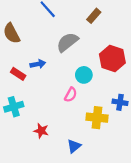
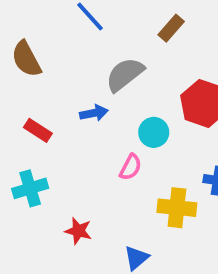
blue arrow: (38, 64) -> (94, 113), moved

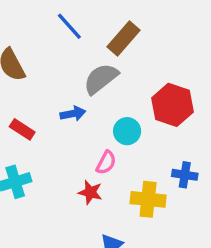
brown rectangle: (171, 28) -> (124, 38), moved, size x1.4
red star: (78, 231) -> (90, 192), moved

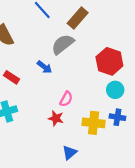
blue arrow: (73, 114) -> (45, 67), turned 49
cyan circle: (127, 131) -> (115, 90), moved
blue cross: (185, 175) -> (117, 117), moved

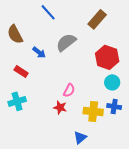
brown rectangle: (78, 18) -> (97, 19), moved
blue arrow: (45, 67) -> (39, 52), moved
blue triangle: (70, 153) -> (80, 138), moved

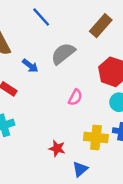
pink semicircle: (69, 90) -> (75, 97), moved
red star: (60, 107) -> (57, 148), moved

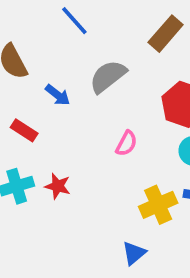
yellow cross: (96, 137) -> (158, 205), turned -30
red star: (57, 148) -> (58, 186), moved

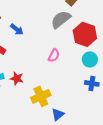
gray semicircle: (108, 76) -> (61, 19), moved
yellow cross: (158, 205) -> (41, 96), moved

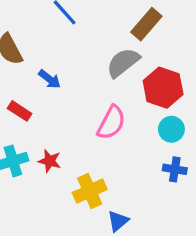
pink semicircle: (54, 55) -> (111, 123), size x1.5

